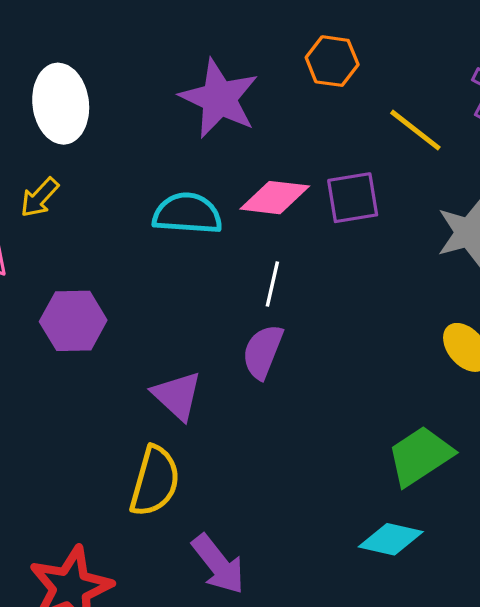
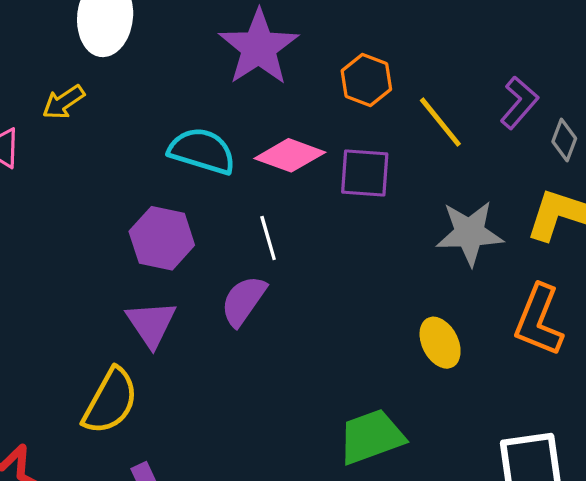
orange hexagon: (332, 61) -> (366, 80), moved
white line: (272, 284) -> (268, 238), turned -42
purple hexagon: (73, 321) -> (162, 238), moved

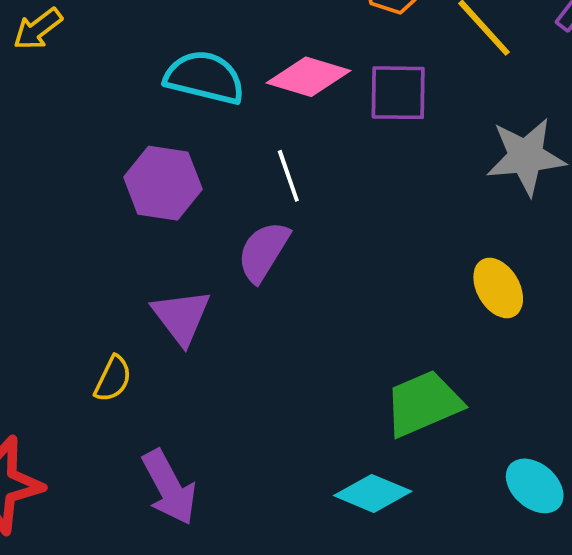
purple triangle: (151, 324) -> (181, 317), moved
yellow semicircle: (110, 401) -> (113, 379), size x0.6

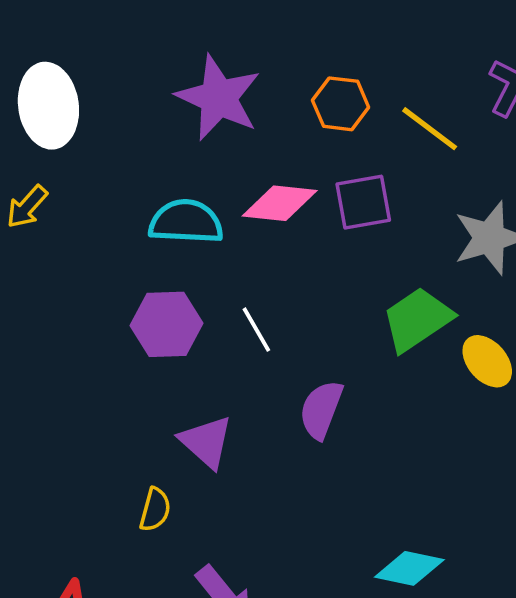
white line: (288, 176) -> (256, 330), moved
purple semicircle: (263, 251) -> (321, 410), moved
green trapezoid: (423, 404) -> (417, 319), moved

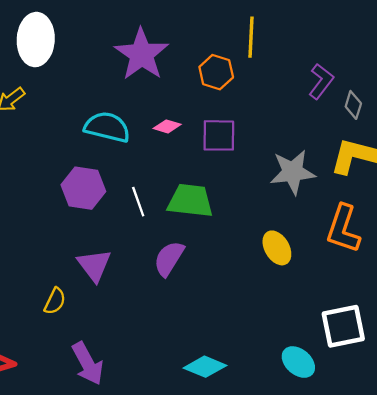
yellow line: (430, 129) -> (251, 37), moved, turned 45
pink diamond: (280, 203) -> (167, 126), size x0.6
green trapezoid: (417, 319) -> (190, 201), moved, turned 30

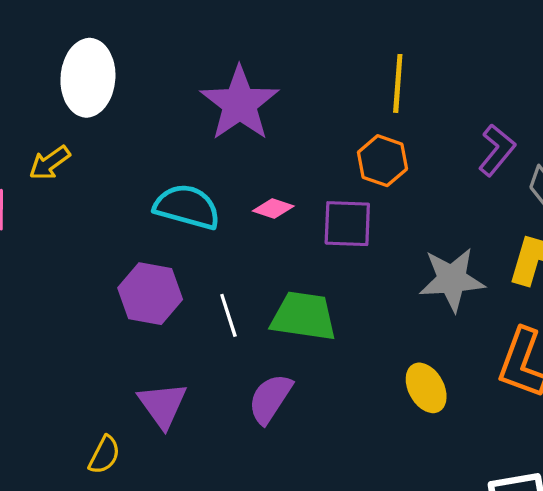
orange hexagon: (216, 72) -> (382, 161), moved

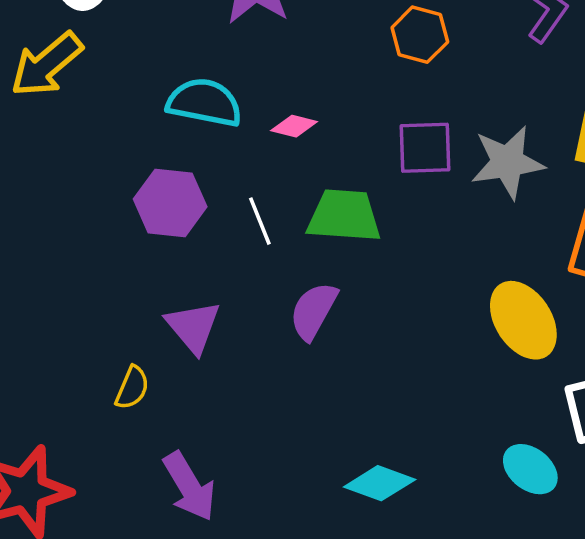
yellow arrow: (50, 163) -> (47, 65), size x1.6
pink diamond: (273, 208) -> (294, 126), moved
purple square: (347, 224) -> (425, 148), moved
yellow ellipse: (426, 388) -> (523, 320), moved, size x1.4

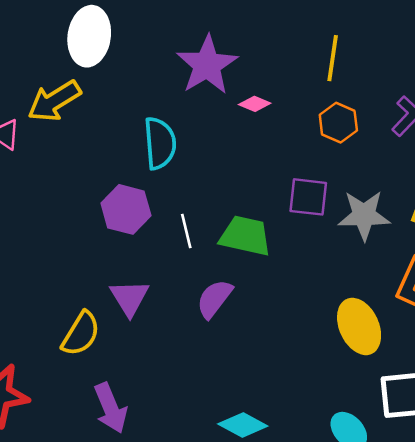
orange hexagon: (420, 35) -> (338, 123), moved
cyan semicircle: (204, 103) -> (160, 143), turned 66
pink diamond: (294, 126) -> (255, 104), moved
yellow semicircle: (132, 388) -> (81, 334), size x1.5

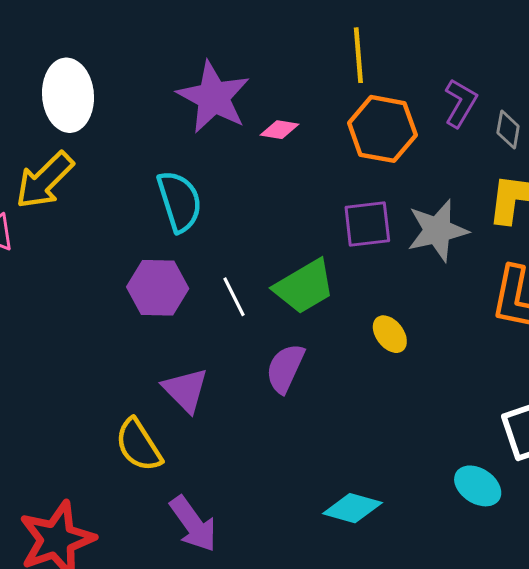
orange hexagon: (338, 123) -> (382, 129), size x1.4
green trapezoid: (245, 236) -> (304, 287), turned 150
yellow ellipse: (359, 326) -> (390, 334), moved, size x0.6
yellow semicircle: (81, 334) -> (139, 445), turned 129

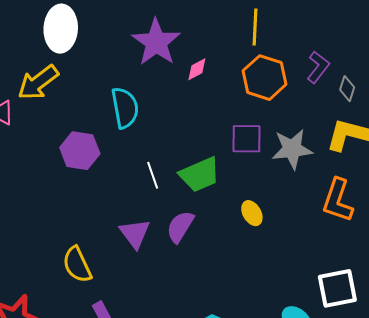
pink diamond: (280, 130) -> (197, 69), turned -45
purple hexagon: (158, 288) -> (80, 151), moved
purple triangle: (186, 390) -> (135, 233), moved

